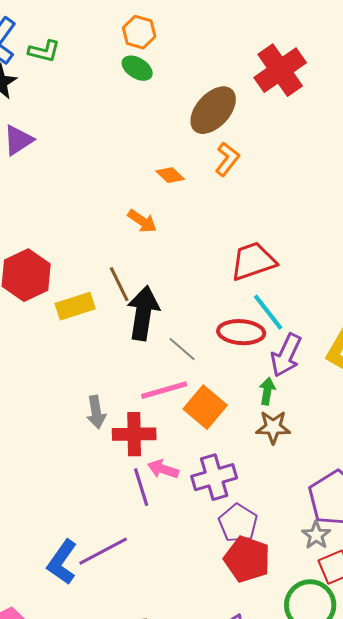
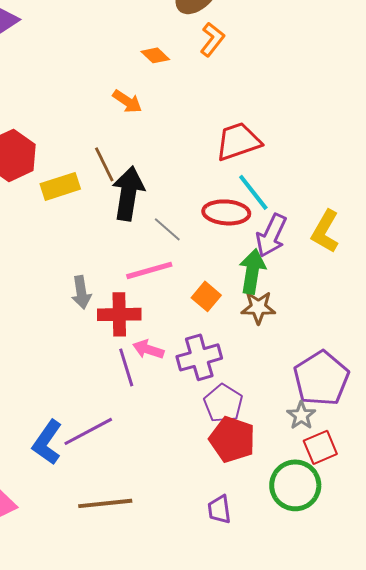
green arrow: (267, 391) -> (252, 271), size x1.6
orange square: (205, 407) -> (206, 296), moved, size x0.7

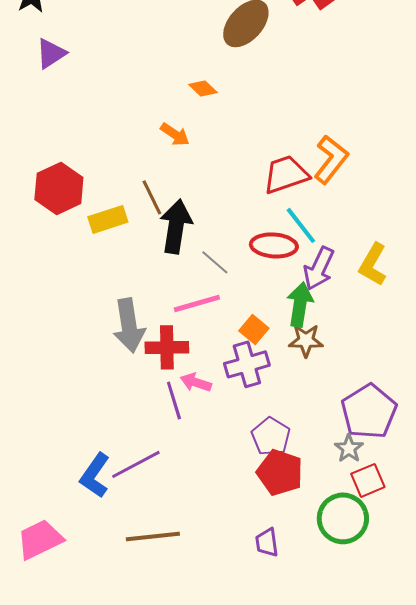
orange L-shape: (212, 39) -> (331, 159), moved, size x1.4
gray arrow: (81, 292) -> (129, 325), size x1.6
purple cross: (199, 357) -> (247, 364), moved

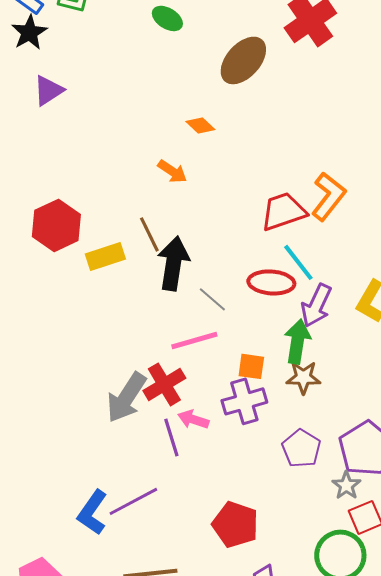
gray arrow: (129, 325) -> (126, 397), moved, turned 42
orange square: (254, 329) -> (251, 366), turned -32
red cross: (167, 347) -> (164, 384), turned -30
purple pentagon: (271, 436) -> (301, 448), moved
red pentagon: (280, 472) -> (235, 524), moved

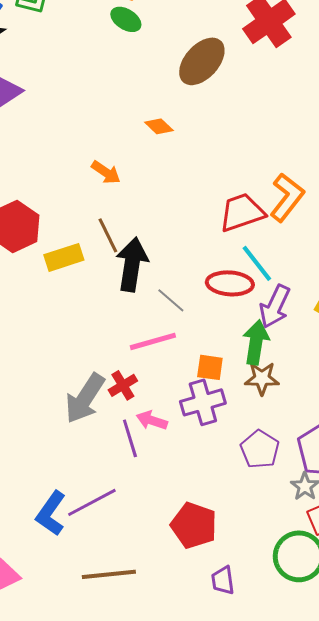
orange arrow: (172, 171) -> (106, 172), moved
red cross: (164, 384) -> (123, 385), size x0.7

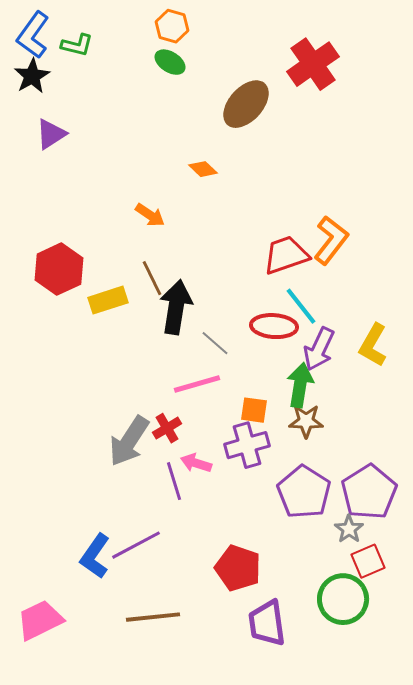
purple pentagon: (260, 449) -> (304, 492), size x1.4
purple trapezoid: (223, 580) -> (267, 623), size x1.6

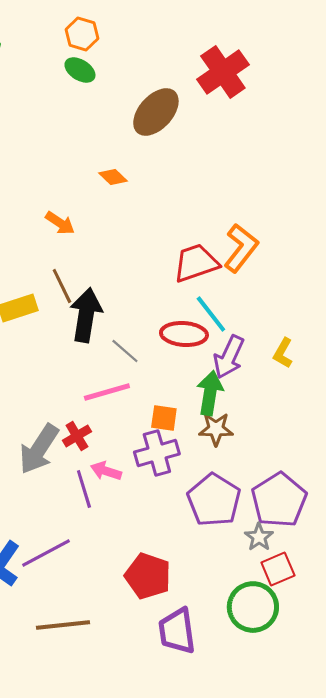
yellow L-shape: (373, 345) -> (283, 353), size x0.7

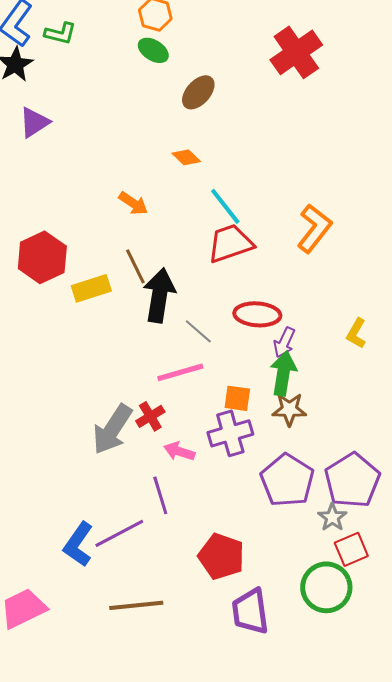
brown ellipse: (156, 112) -> (198, 92), moved, size x0.7
red trapezoid: (196, 263) -> (230, 243), moved
cyan line: (211, 314) -> (225, 206), moved
purple arrow: (229, 357) -> (284, 342), moved, size x0.7
purple line: (84, 489) -> (160, 495), moved

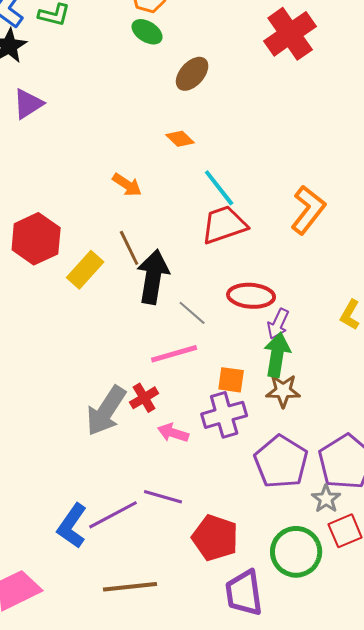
yellow rectangle: (91, 288) -> (85, 270), turned -30
purple line: (160, 495) -> (163, 497), moved, turned -57
green circle: (326, 587) -> (296, 552), moved

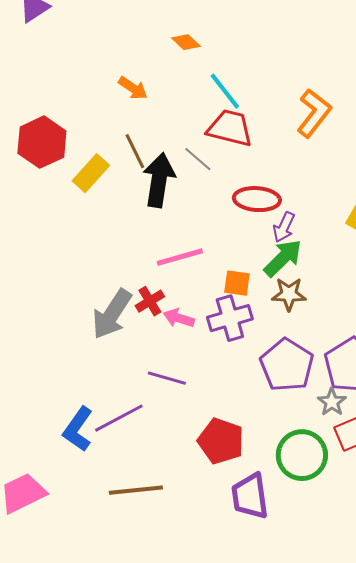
red trapezoid: (224, 225) -> (230, 128), turned 33
gray line: (192, 313) -> (198, 159), moved
green arrow: (277, 355) -> (283, 258), turned 36
pink arrow: (173, 433) -> (179, 318), moved
purple line: (163, 497) -> (167, 378), moved

